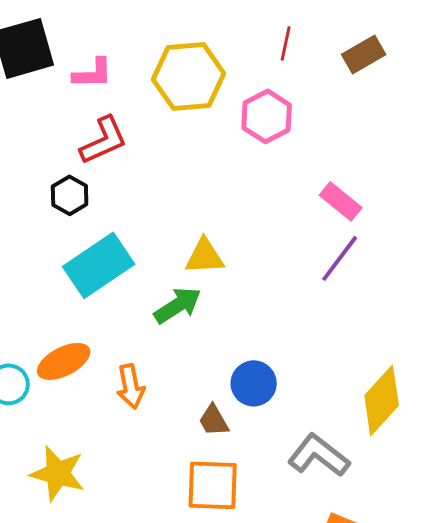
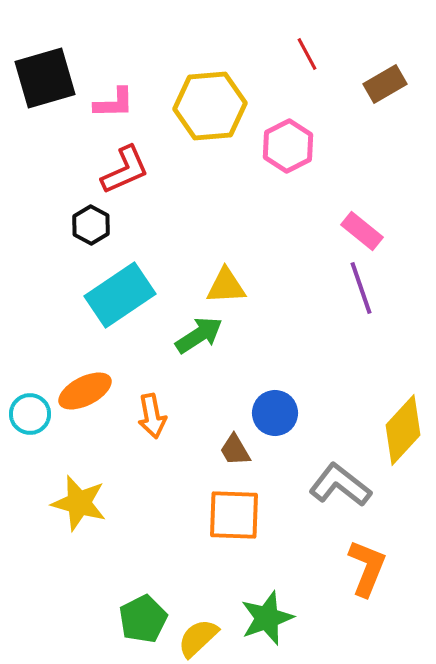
red line: (286, 43) -> (307, 54), moved, turned -40
purple line: (340, 258) -> (361, 288), turned -56

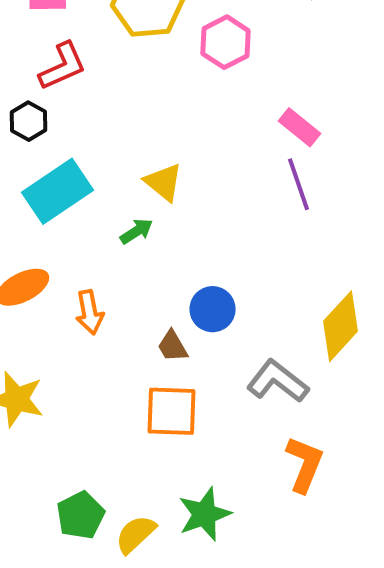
yellow triangle: (226, 286) -> (164, 182), turned 42
green arrow: (199, 335) -> (137, 231), size x0.7

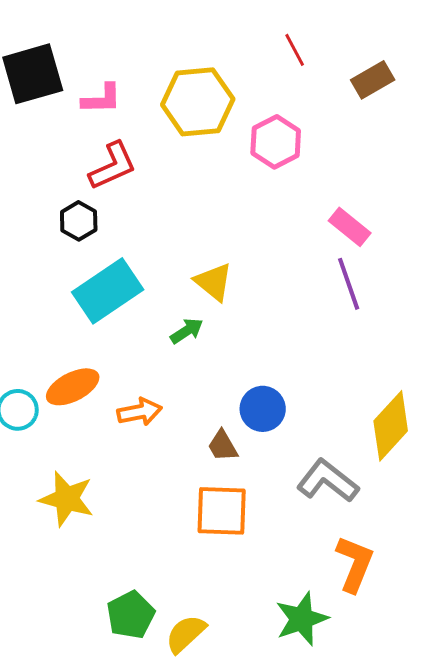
orange arrow: (90, 312) -> (140, 412), turned -90
green star: (205, 514) -> (302, 619), moved

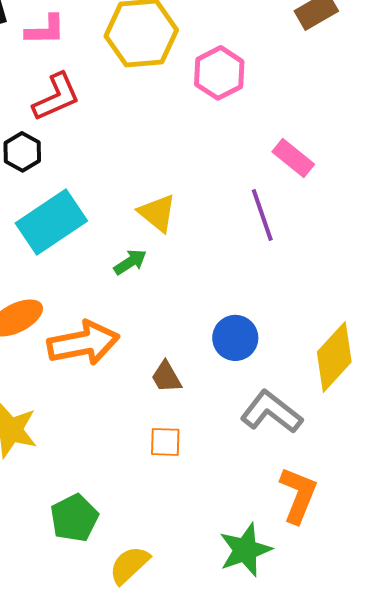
purple line: (349, 284) -> (262, 215), moved
blue circle: (263, 409) -> (235, 338), moved
orange arrow: (140, 412) -> (83, 343), size x1.6
orange square: (222, 511) -> (165, 442), size x0.6
green pentagon: (131, 615) -> (74, 518), moved

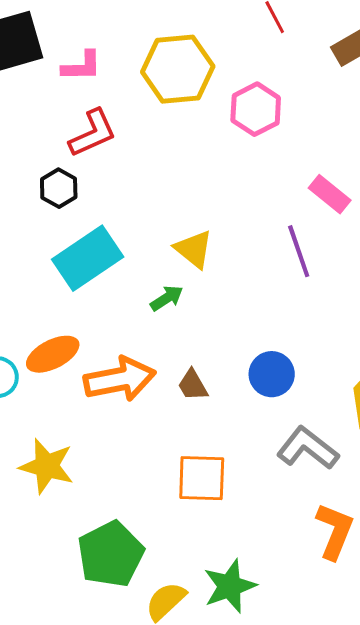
brown trapezoid: (166, 377) -> (193, 385), moved
orange square: (165, 442) -> (202, 478), size x1.6
green pentagon: (74, 518) -> (111, 554), size x1.4
green star: (245, 550) -> (230, 586), moved

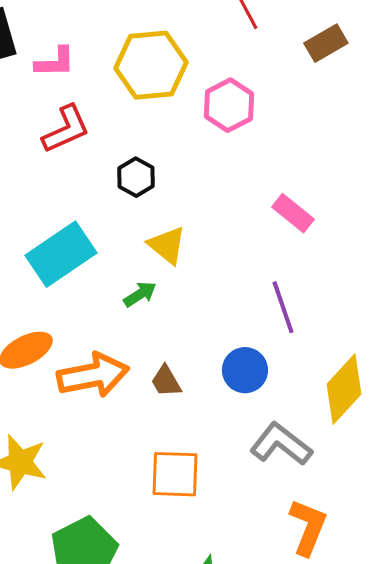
black hexagon: (59, 188) -> (136, 177), moved
pink rectangle: (330, 194) -> (293, 213), moved
purple line: (299, 251) -> (283, 307), moved

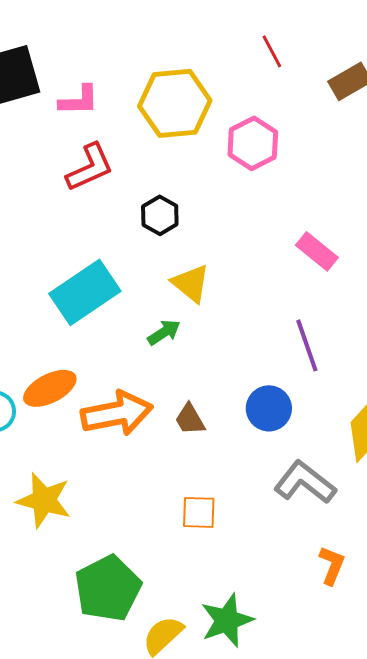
orange square: (175, 474) -> (199, 512), size x0.7
orange L-shape: (308, 527) -> (332, 565), size x0.7

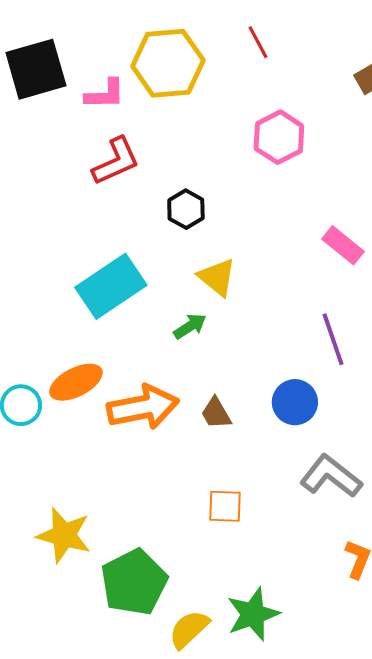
red line: (272, 51) -> (258, 42), moved
yellow hexagon: (175, 103) -> (168, 63), moved
yellow star: (44, 500) -> (64, 535), moved

